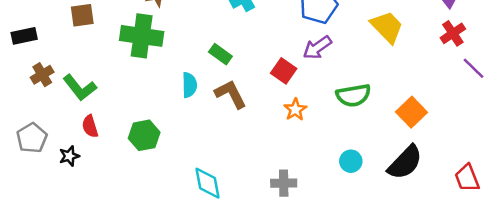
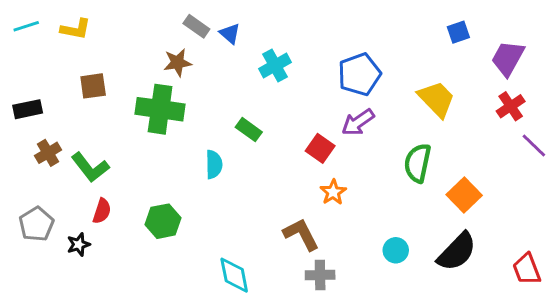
brown L-shape: (231, 94) -> (301, 234), moved
green semicircle: (353, 95) -> (418, 163), moved, turned 112
red semicircle: (90, 126) -> (102, 211), turned -145

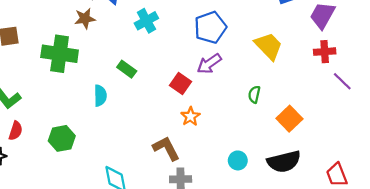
brown star: (177, 63) -> (85, 19), moved
red cross: (511, 106) -> (325, 52), turned 30
green semicircle: (418, 163) -> (254, 94), size x0.6
black semicircle: (457, 252) -> (284, 162), turned 32

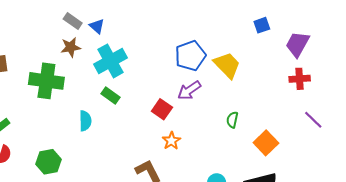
cyan cross: (146, 21) -> (110, 61), moved, size x1.4
yellow trapezoid: (269, 46) -> (227, 65), moved
purple line: (342, 81) -> (313, 120), moved

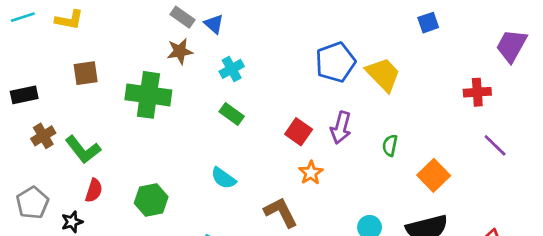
purple trapezoid: (297, 44) -> (511, 46), moved
cyan cross: (110, 61) -> (232, 69), size x0.6
purple arrow: (189, 90) -> (341, 128), moved, turned -40
cyan semicircle: (85, 121) -> (223, 178), moved, turned 126

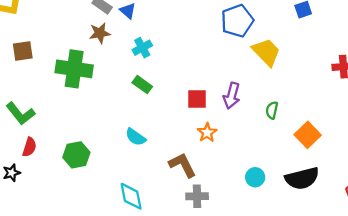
blue pentagon: (335, 62) -> (237, 21), moved
red square: (299, 132) -> (197, 99), turned -35

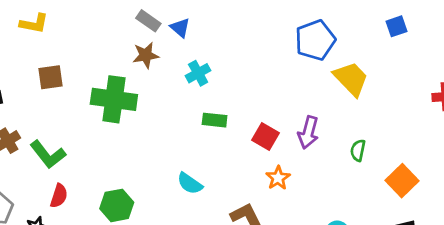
green rectangle: (142, 85) -> (215, 120), moved, turned -30
red square: (197, 99) -> (266, 137), turned 30

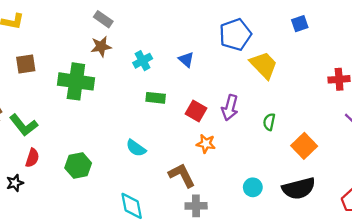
blue triangle: (180, 28) -> (186, 60), moved
orange star: (278, 178) -> (206, 144), turned -30

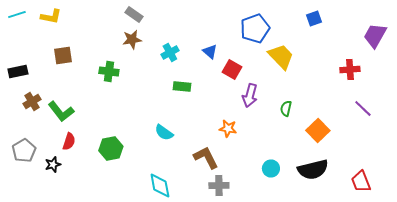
green cross: (76, 81) -> (109, 72), size x0.6
red square: (196, 111) -> (232, 70), moved

